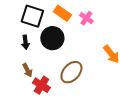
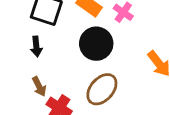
black circle: (52, 38) -> (96, 44), moved

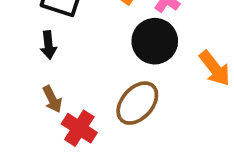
black circle: (96, 44) -> (155, 41), moved

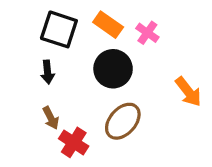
black circle: (155, 41) -> (113, 69), moved

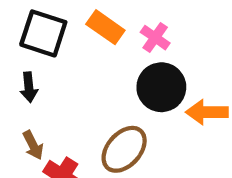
black circle: (113, 69) -> (161, 87), moved
orange arrow: (188, 92) -> (207, 112), turned 128

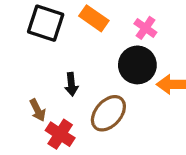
pink cross: (155, 38) -> (145, 28), moved
black arrow: (29, 87) -> (71, 84), moved

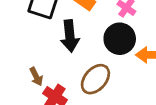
black arrow: (71, 84) -> (70, 36), moved, size x1.6

